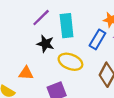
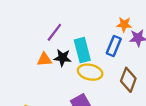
cyan rectangle: (67, 26) -> (82, 50), moved
orange triangle: (26, 73) -> (44, 59), moved

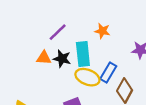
orange star: (124, 24) -> (102, 31), moved
blue rectangle: (114, 46) -> (108, 72), moved

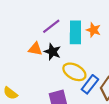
cyan rectangle: (83, 54) -> (75, 32), moved
blue rectangle: (108, 72) -> (90, 84), moved

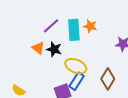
orange triangle: (35, 49) -> (38, 48), turned 32
blue rectangle: (90, 84) -> (77, 81), moved

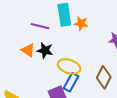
purple line: (51, 26) -> (40, 26), turned 60
cyan rectangle: (74, 30) -> (64, 15), moved

